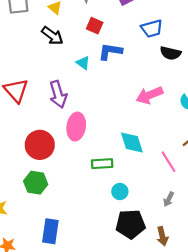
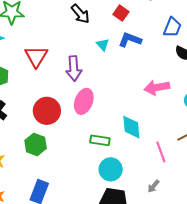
blue trapezoid: (152, 29) -> (172, 27), turned -65
cyan circle: (120, 191) -> (111, 169), size x1.5

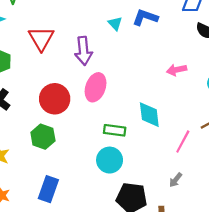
pink arrow: (157, 88) -> (177, 70), size x0.7
pink line: (161, 152) -> (183, 142), turned 50
cyan circle: (111, 169) -> (110, 160), moved

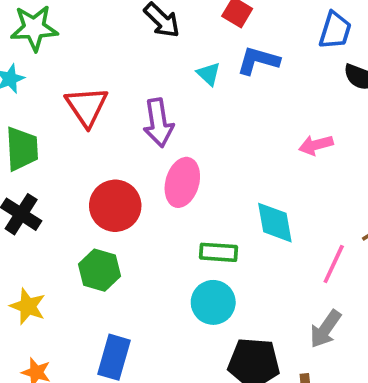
gray arrow: (176, 180) -> (325, 329), size x1.5

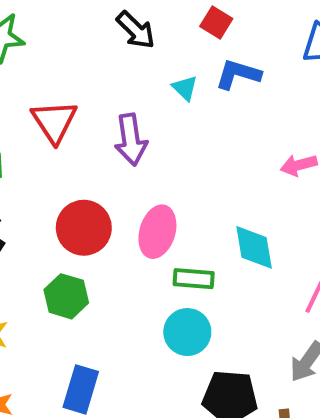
pink ellipse: (182, 182) -> (157, 232), moved

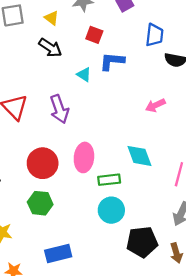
blue rectangle: (81, 389) -> (58, 253), turned 70

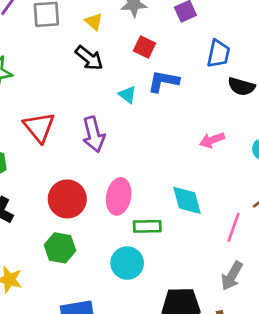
cyan circle: (111, 210) -> (127, 263), moved

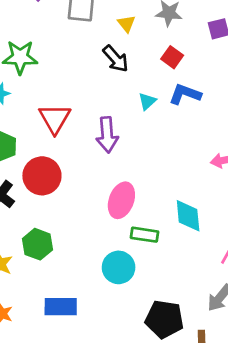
cyan triangle: (128, 95) -> (147, 101), turned 30
red circle: (67, 199) -> (42, 176), moved
green hexagon: (60, 248) -> (38, 244), moved

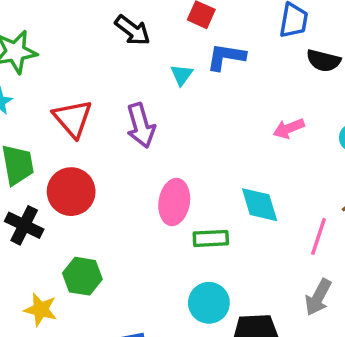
cyan circle: (119, 267) -> (209, 303), moved

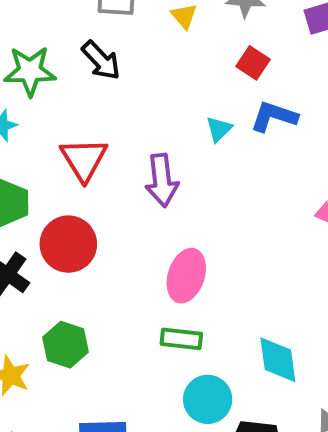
black arrow: (132, 30) -> (101, 60), moved
cyan diamond: (260, 205) -> (278, 360), moved
green rectangle: (211, 238) -> (181, 339), moved

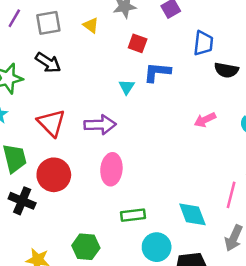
purple arrow: (162, 180) -> (100, 125), turned -72
pink ellipse: (186, 276) -> (111, 169), moved
green hexagon: (65, 345) -> (86, 247), moved

